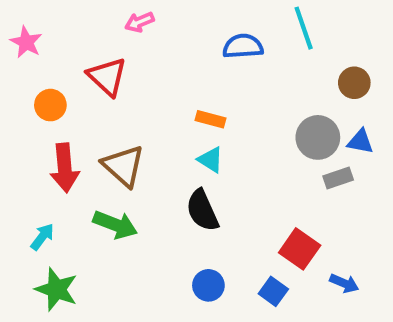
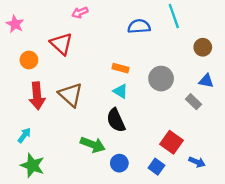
gray circle: (318, 137) -> (161, 79), moved
gray rectangle: (338, 178) -> (193, 102), turned 63
green arrow: (115, 225) -> (93, 145), moved

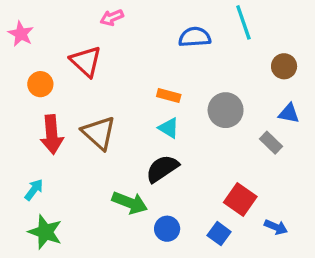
black semicircle: (116, 120) -> (162, 169), turned 80

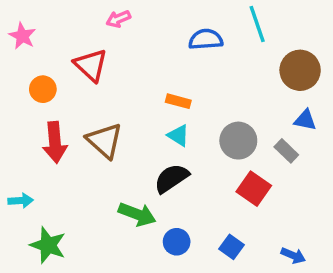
brown circle: (284, 66) -> (300, 70), size x1.5
gray circle: (226, 110) -> (238, 141), moved
cyan arrow: (34, 190) -> (21, 201), moved, turned 50
red square: (240, 199) -> (254, 189), moved
blue arrow: (276, 227) -> (293, 255), moved

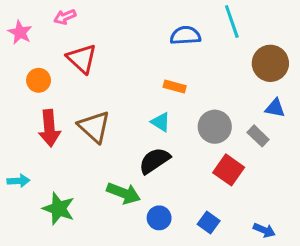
pink arrow: (118, 19) -> (65, 17), moved
orange rectangle: (178, 101) -> (175, 86), moved
green star: (48, 245) -> (59, 209), moved

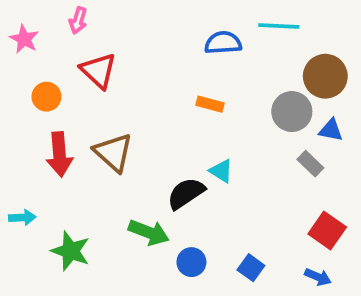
pink arrow: (65, 17) -> (78, 20), turned -50
cyan line: (232, 22) -> (279, 26), turned -68
cyan triangle: (161, 122) -> (221, 171), moved
gray circle: (215, 127) -> (292, 112), moved
red square: (229, 170) -> (327, 230), moved

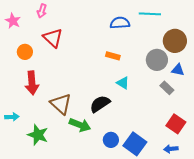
brown triangle: (113, 152) -> (61, 104), moved
cyan triangle: (221, 171) -> (123, 83), moved
blue circle: (191, 262) -> (111, 140), moved
blue square: (251, 268) -> (135, 144), size x1.6
blue arrow: (318, 277) -> (171, 149), turned 152

